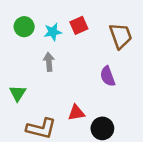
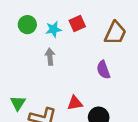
brown trapezoid: (121, 36) -> (115, 33), turned 45
green triangle: (18, 93) -> (18, 103), moved

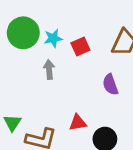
red square: (77, 23) -> (80, 46), moved
green circle: (27, 25) -> (23, 33), size x1.5

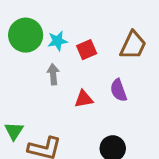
red triangle: (78, 123) -> (84, 99), moved

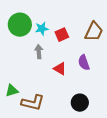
red triangle: (84, 99) -> (60, 69), turned 40
green triangle: (14, 131) -> (12, 91), turned 40

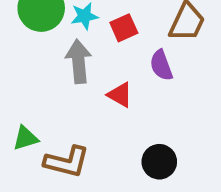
gray arrow: (39, 52) -> (79, 61), size x1.5
purple semicircle: (84, 63) -> (161, 65), moved

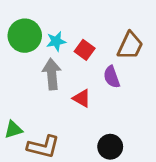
red square: (124, 28) -> (85, 50), turned -30

